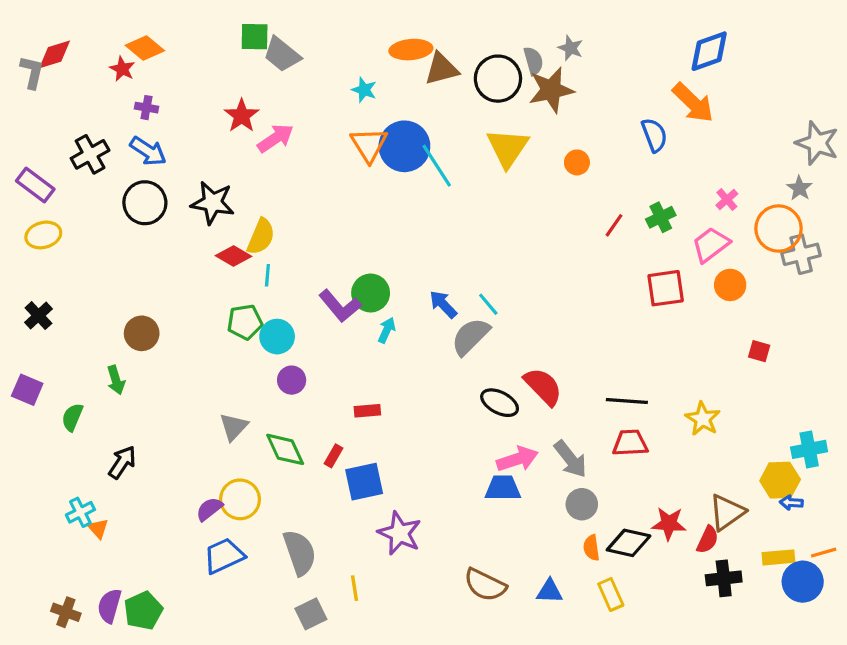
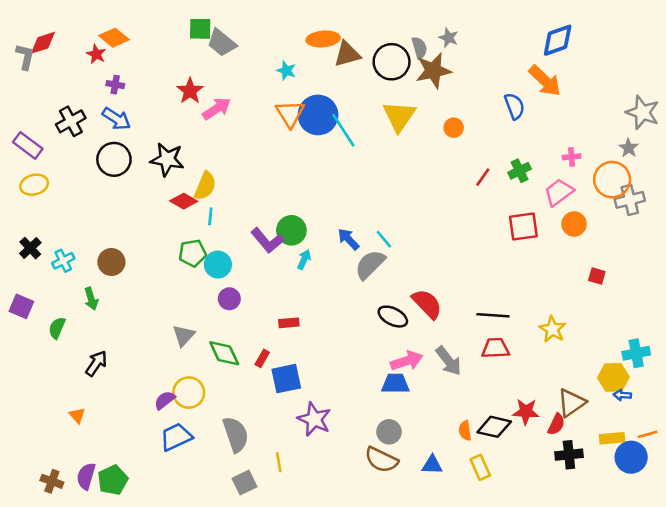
pink cross: (727, 200) -> (572, 157), turned 36
gray circle: (582, 504) -> (389, 432), moved
cyan cross: (80, 512) -> (63, 261), moved

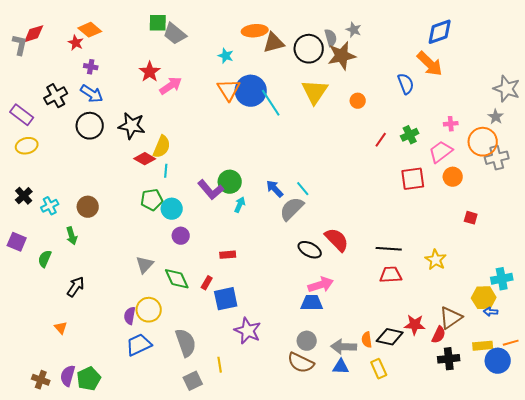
gray arrow: (449, 361) -> (344, 347), moved, turned 130
purple semicircle: (165, 400) -> (130, 316), turned -42

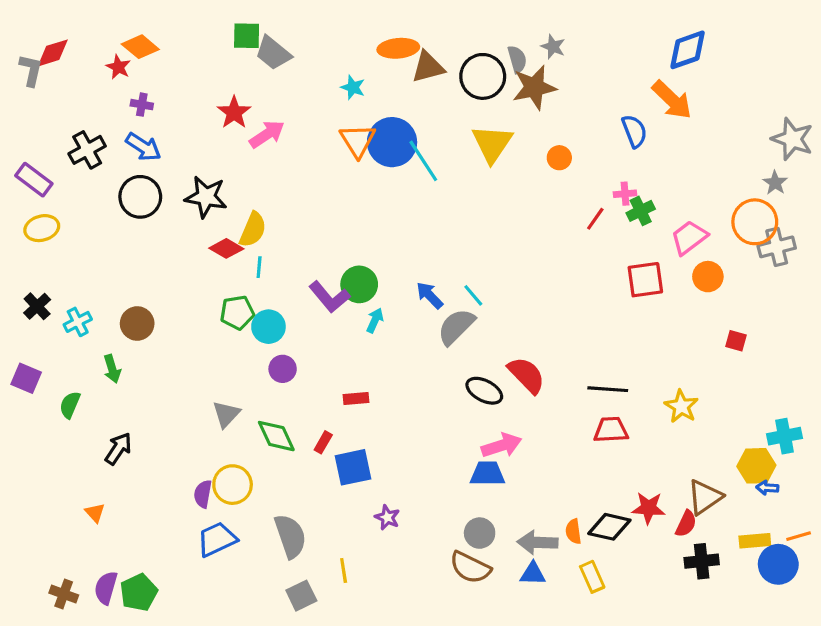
pink cross: (451, 124) -> (625, 194), moved
purple star: (248, 331) -> (387, 517), size x0.6

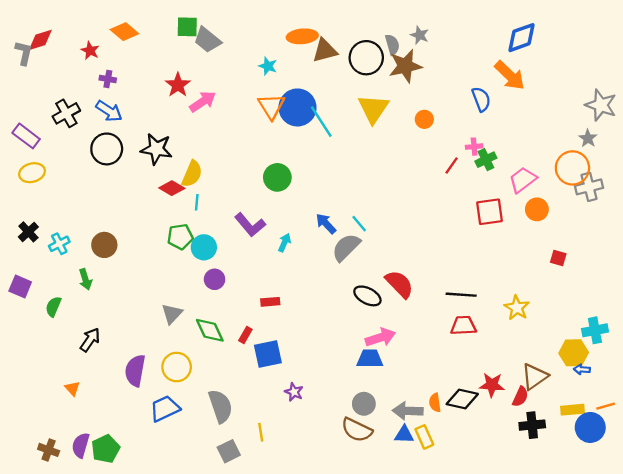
orange diamond: (140, 47) -> (124, 32), moved
green circle: (359, 284) -> (277, 177), moved
purple semicircle: (203, 494) -> (135, 371), moved, size x1.5
yellow rectangle: (592, 577) -> (424, 437), moved

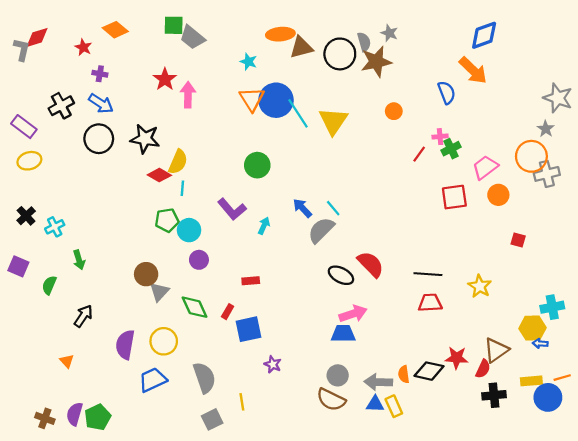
pink arrow: (203, 102) -> (188, 95), turned -55
yellow triangle: (373, 109) -> (333, 121), moved
brown circle: (104, 245) -> (146, 274), moved

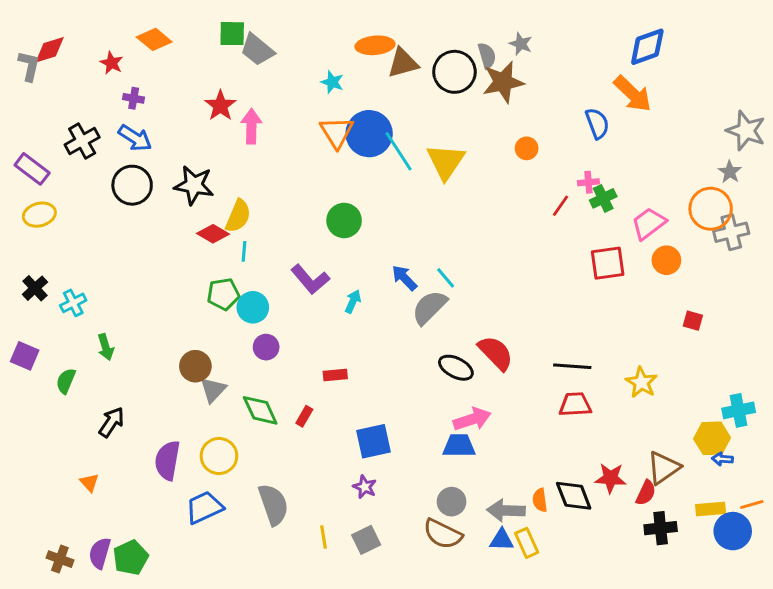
blue square: (248, 329) -> (374, 441), moved
black diamond: (429, 371) -> (574, 496), turned 56
gray square: (212, 419) -> (366, 540), moved

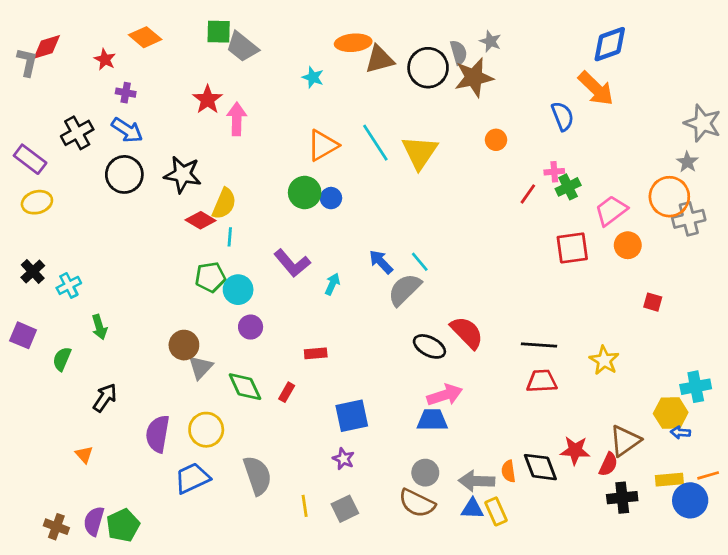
orange triangle: (337, 132) -> (323, 145), moved, turned 32
blue circle: (369, 134) -> (331, 198), moved, size x0.5
green circle: (344, 220) -> (305, 193), moved

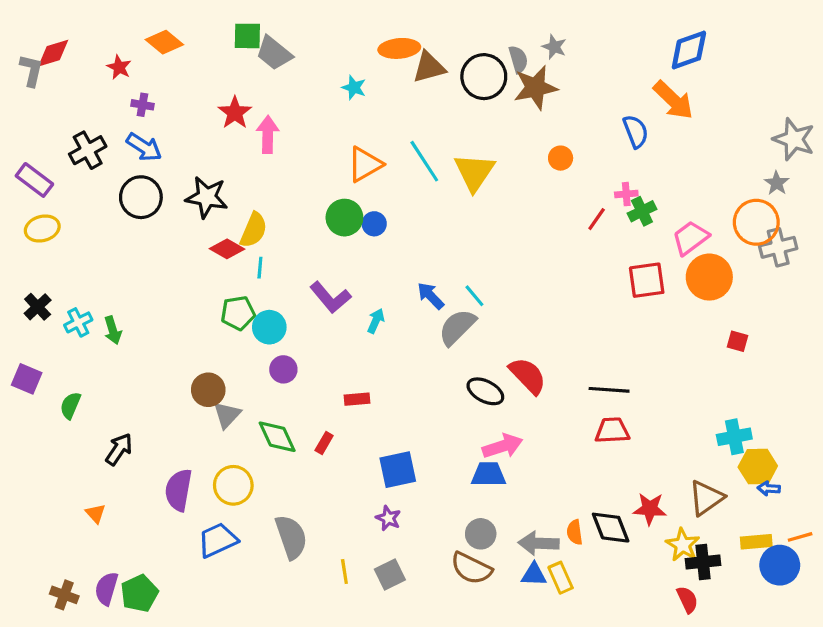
orange circle: (628, 245) -> (709, 277), size x1.5
green arrow: (99, 327) -> (113, 330), moved
yellow star: (604, 360) -> (683, 545), moved
cyan cross: (696, 387) -> (734, 437), moved
red semicircle: (608, 464) -> (687, 600), moved, turned -50

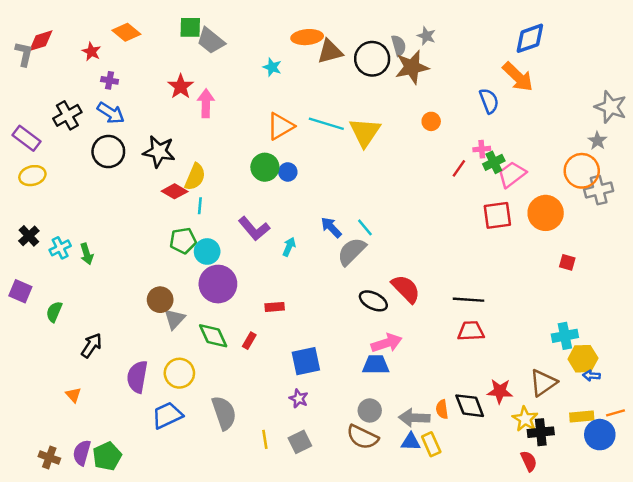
cyan line: (424, 161) -> (326, 124), turned -40
pink trapezoid: (690, 238) -> (512, 174), moved
purple circle: (283, 369) -> (218, 284), size x1.8

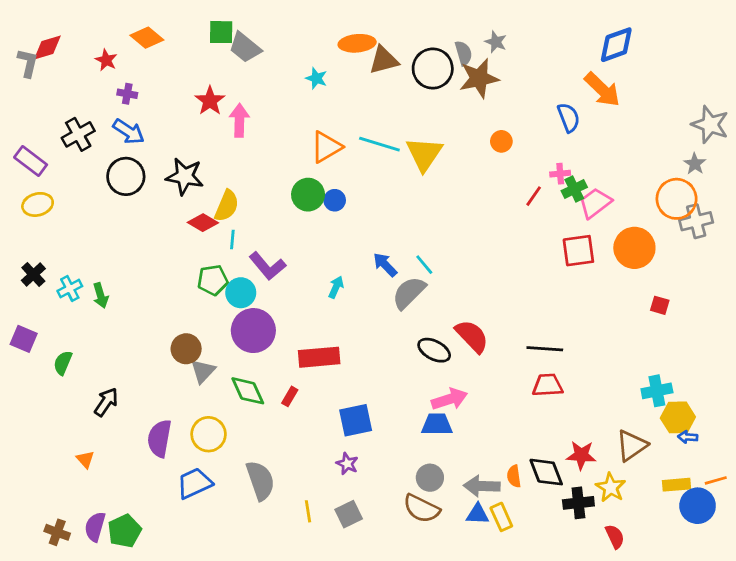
purple L-shape: (254, 229) -> (267, 266), moved
red rectangle: (275, 307) -> (319, 357), size x1.8
black cross: (541, 432) -> (578, 503), moved

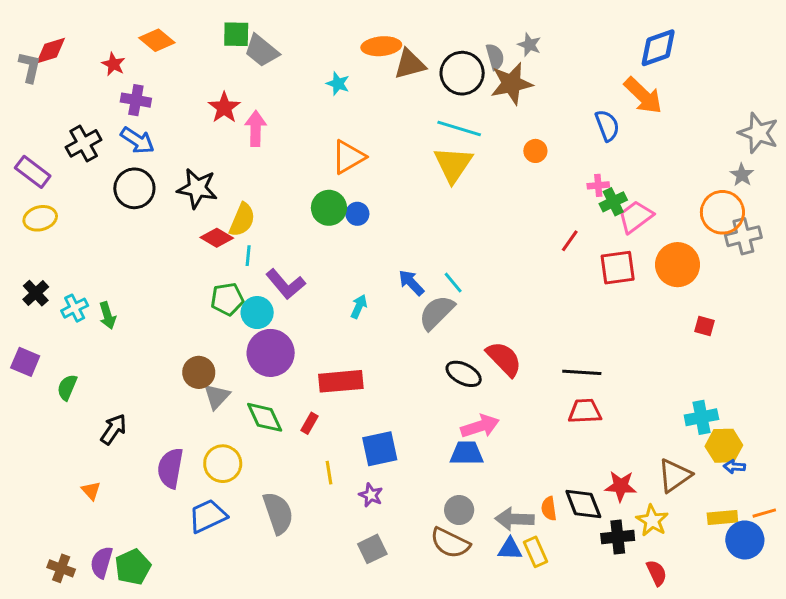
purple cross: (127, 94) -> (136, 100), size x1.4
cyan line: (379, 144) -> (459, 128), moved
red line: (534, 196) -> (570, 241), moved
yellow line: (308, 511) -> (329, 473), moved

